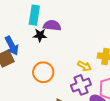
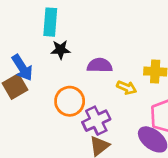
purple semicircle: (52, 25) -> (100, 65), moved
purple cross: (81, 85) -> (96, 121), moved

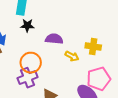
purple cross: (96, 121) -> (27, 78), moved

